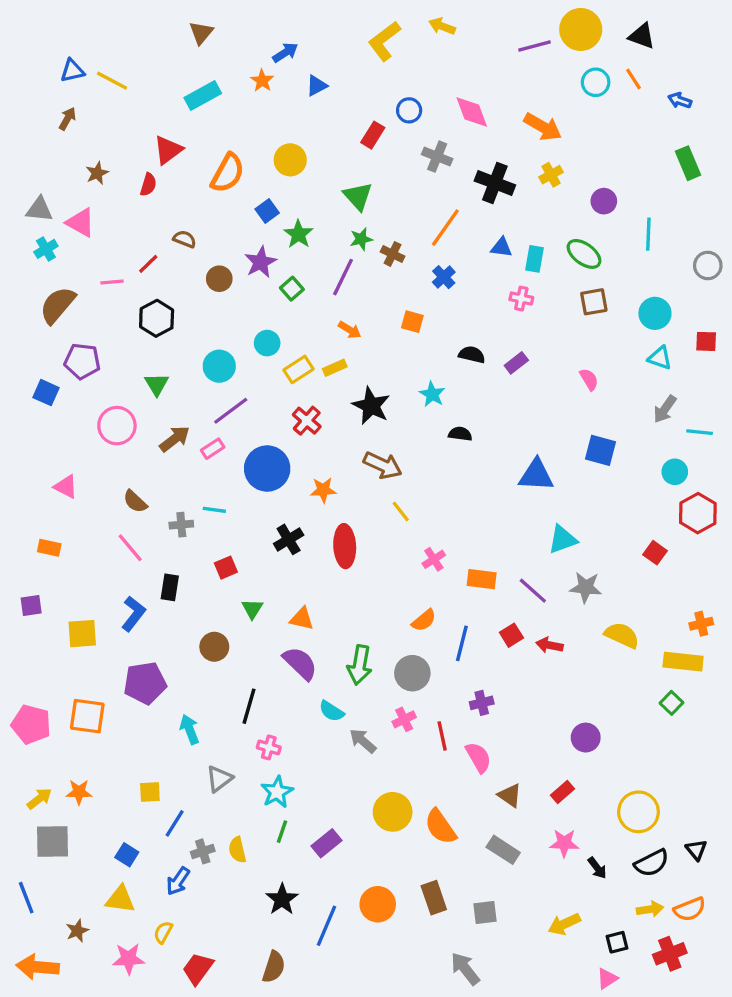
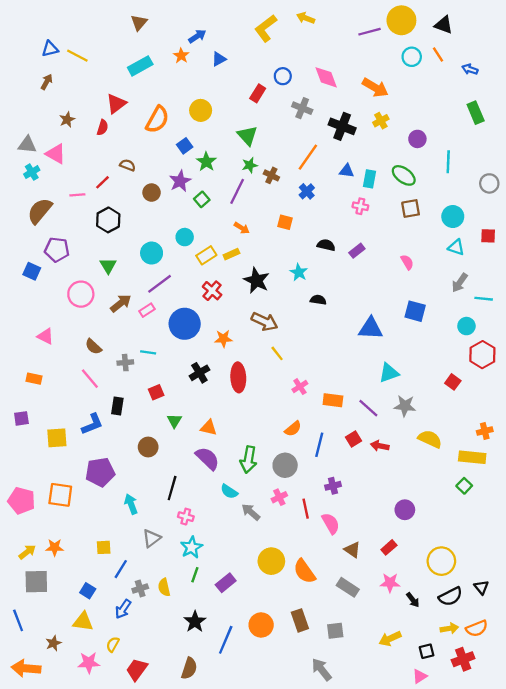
blue L-shape: (133, 614) -> (92, 424), turned 30

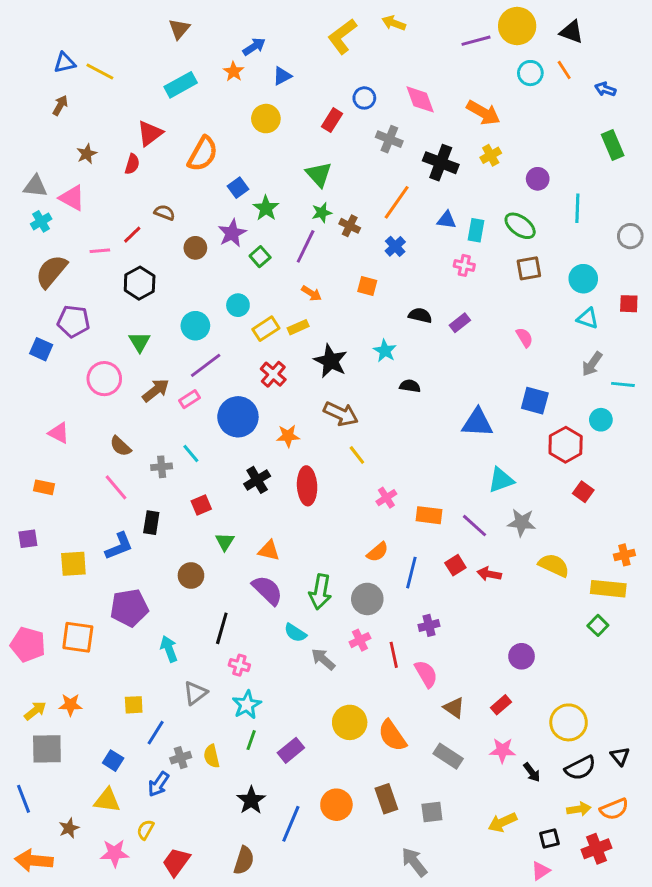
yellow circle: (201, 110) -> (266, 119), moved
cyan line: (148, 352) -> (191, 454), turned 42
red hexagon: (482, 355) -> (566, 445), moved

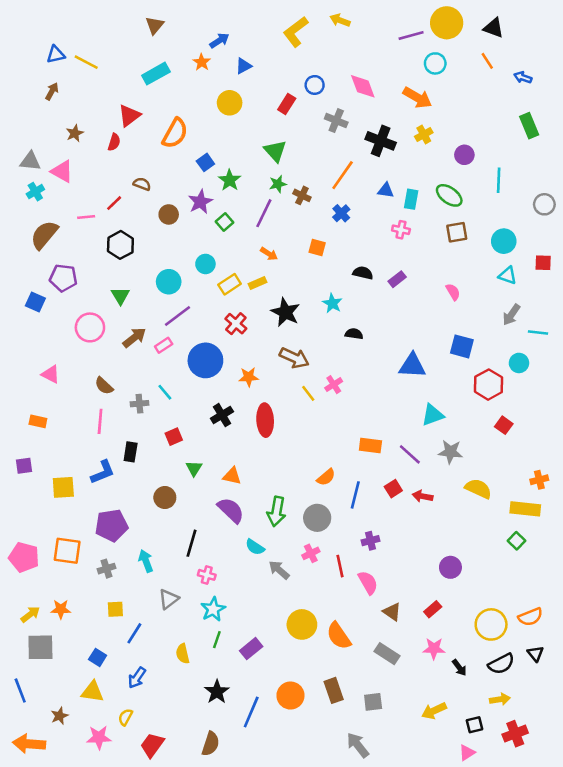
cyan circle: (530, 73) -> (435, 63), moved
pink line: (116, 487) -> (100, 421), turned 45
pink cross: (386, 498) -> (334, 385), moved
gray cross: (181, 758) -> (106, 569), moved
orange semicircle: (614, 809) -> (530, 617), moved

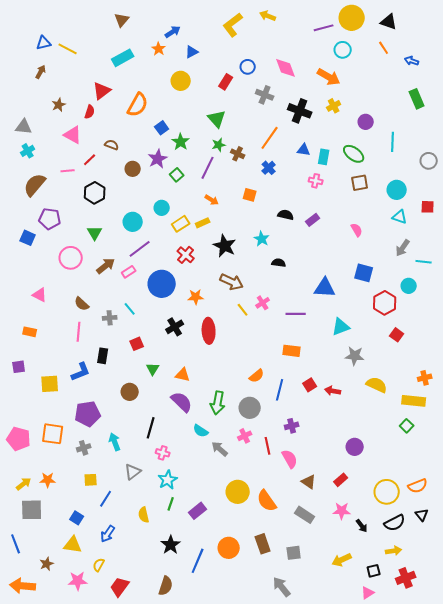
pink triangle: (62, 171) -> (73, 135), moved
purple line: (410, 454) -> (296, 314), moved, turned -42

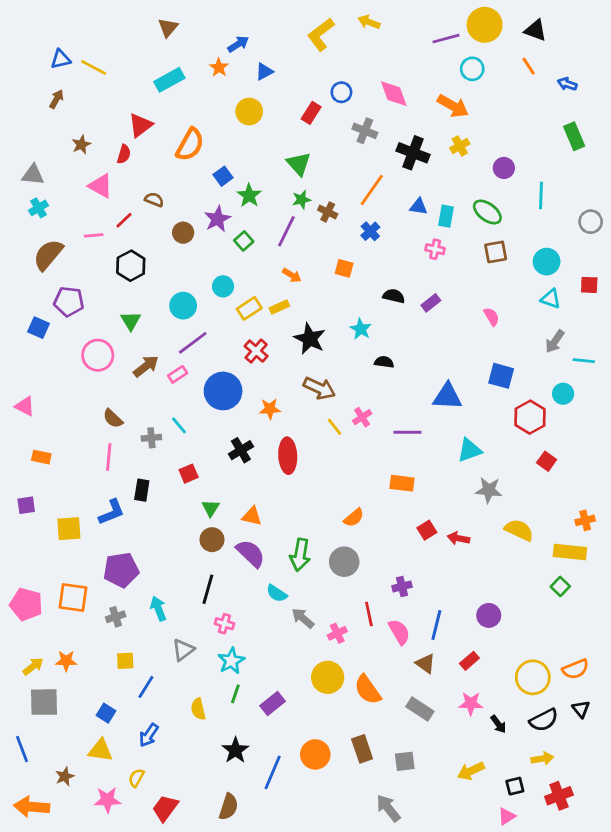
pink triangle: (40, 295) -> (25, 406), moved
blue line: (280, 390) -> (436, 625), moved
brown circle: (130, 392) -> (212, 540), moved
pink cross: (245, 436) -> (337, 633), moved

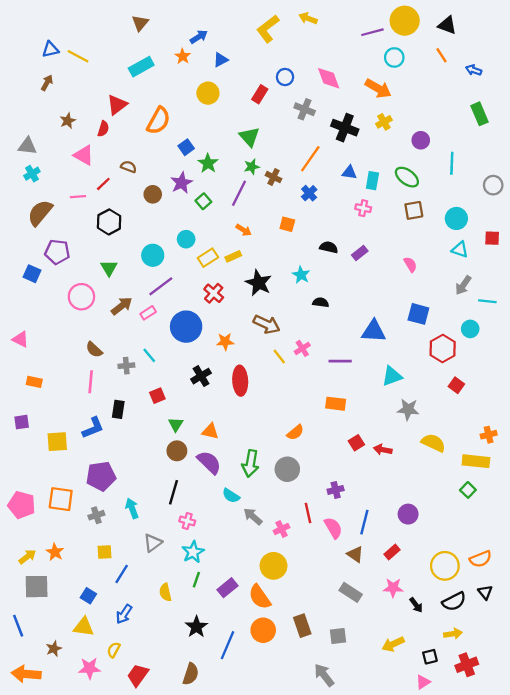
orange star: (66, 661) -> (55, 552), turned 30
orange semicircle: (368, 690) -> (260, 597), moved

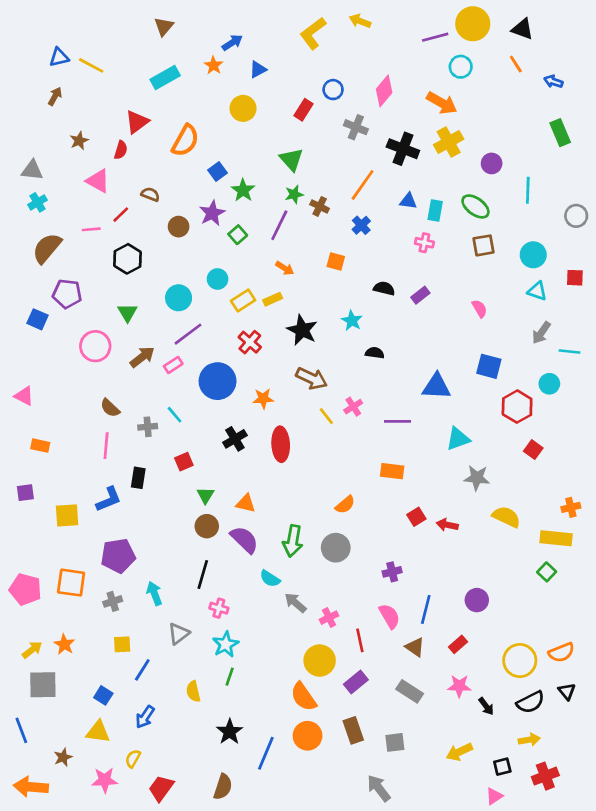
pink diamond: (329, 78) -> (384, 91), turned 60
yellow cross: (384, 122) -> (449, 142), size x1.5
red line: (308, 513) -> (360, 640), moved
purple rectangle: (227, 588) -> (356, 682), moved

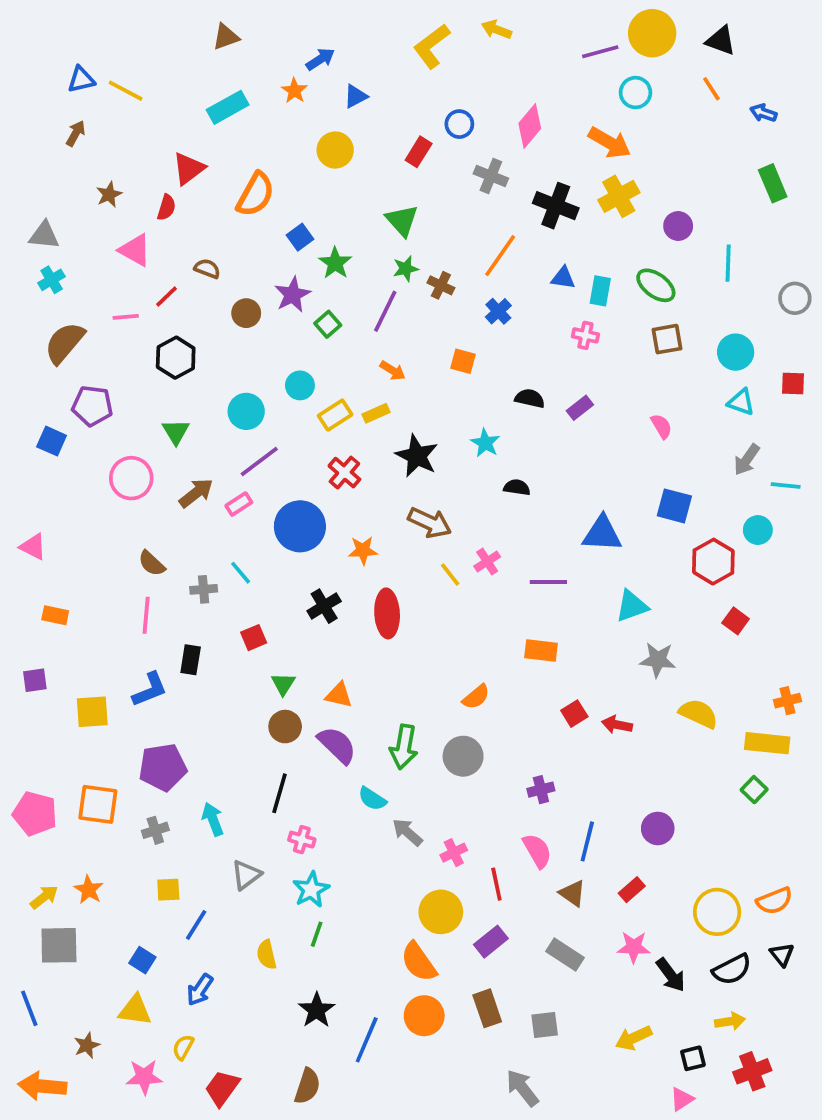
brown triangle: (164, 26) -> (226, 37), turned 30
black arrow: (486, 706) -> (671, 975), size x1.4

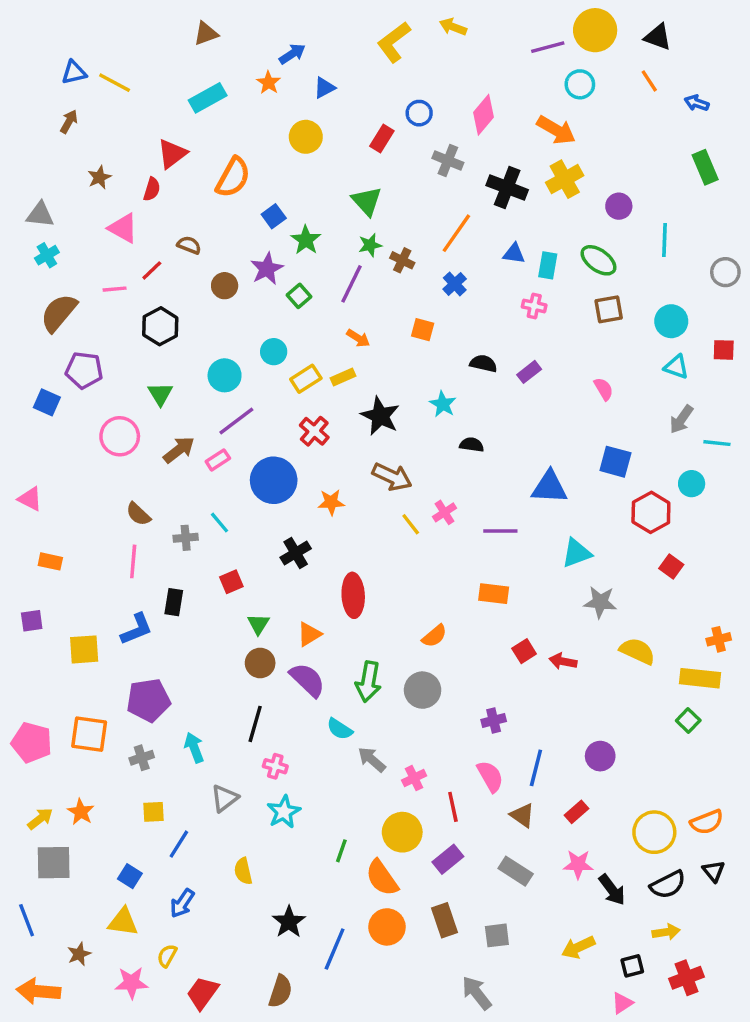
red ellipse: (387, 613) -> (353, 595), moved
orange triangle: (339, 695) -> (309, 634), turned -44
green line: (317, 934) -> (341, 851), moved

